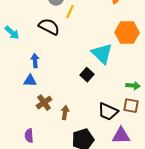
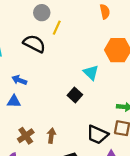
cyan triangle: (102, 54) -> (91, 73), size x0.7
blue arrow: (35, 61) -> (19, 80), turned -64
brown cross: (44, 103) -> (26, 136), moved

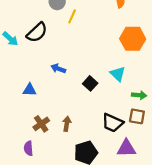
black semicircle: (34, 44) -> (37, 32), moved, turned 110
cyan triangle: (91, 73) -> (118, 74), moved
blue arrow: (19, 80) -> (58, 69), moved

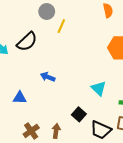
cyan triangle: (118, 74) -> (99, 88), moved
black square: (90, 83) -> (79, 114), moved

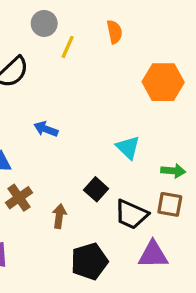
orange semicircle: (108, 10) -> (115, 32), moved
brown cross: (31, 131) -> (19, 198), moved

